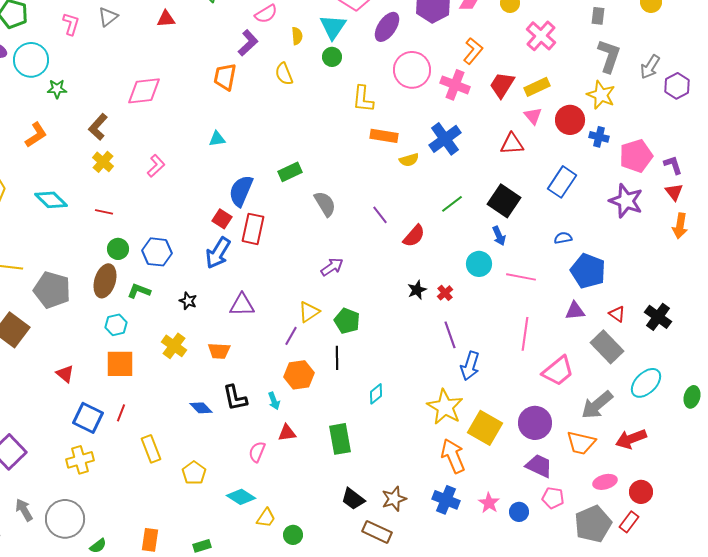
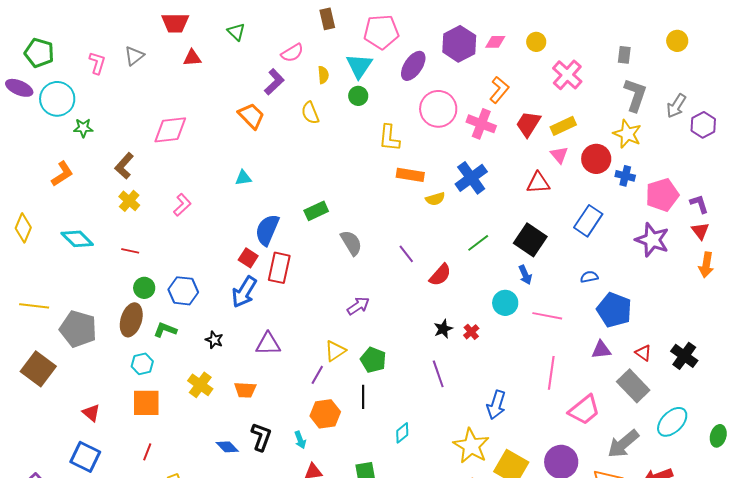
orange trapezoid: (225, 77) -> (251, 116), turned 124
purple line: (450, 335) -> (438, 374), moved
black L-shape: (235, 398) -> (261, 437), turned -148
blue square: (88, 418) -> (85, 457), moved

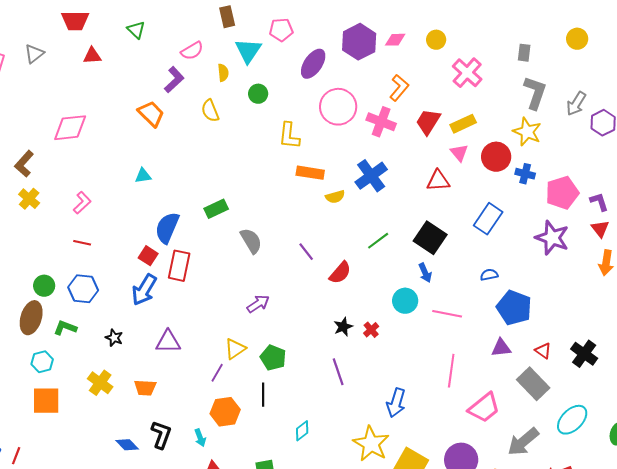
pink pentagon: (381, 32) -> (281, 30), size x0.7
cyan triangle: (359, 66) -> (248, 51), moved
red line: (130, 251) -> (82, 243), moved
red line: (147, 452) -> (16, 456), moved

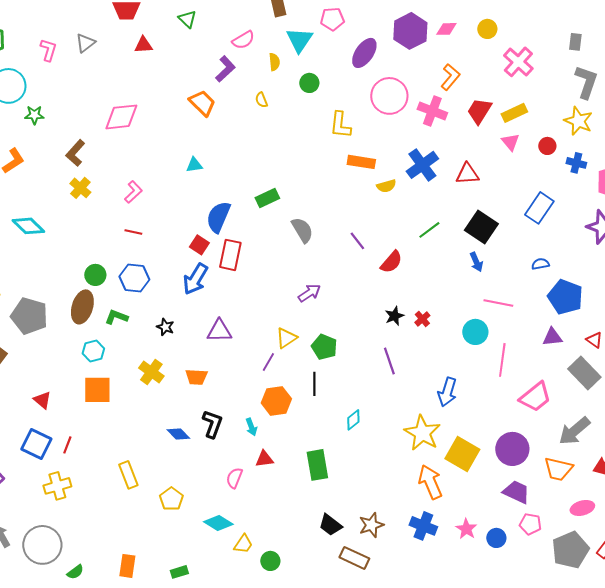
yellow semicircle: (210, 111) -> (261, 100), size x0.7
red circle: (496, 157) -> (547, 146), size x0.6
red triangle: (438, 181) -> (467, 174), moved
cyan circle: (405, 301) -> (475, 332), moved

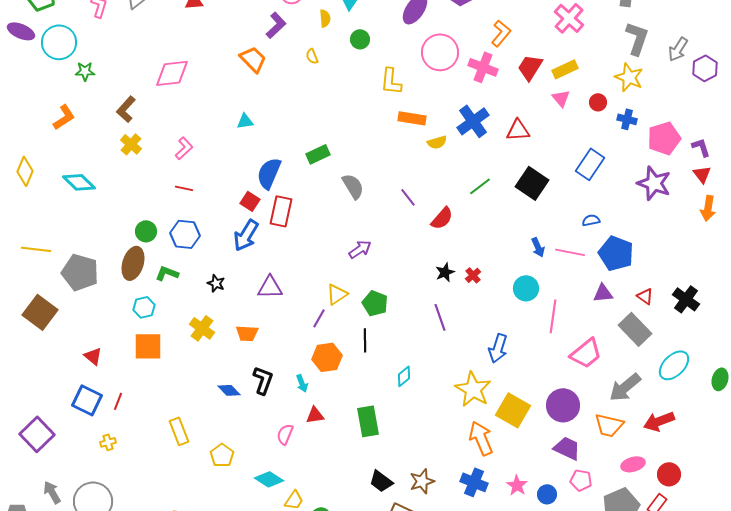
blue arrow: (476, 262) -> (538, 247), moved
pink line: (498, 303) -> (570, 252), moved
yellow cross: (57, 486) -> (108, 442), size x0.6

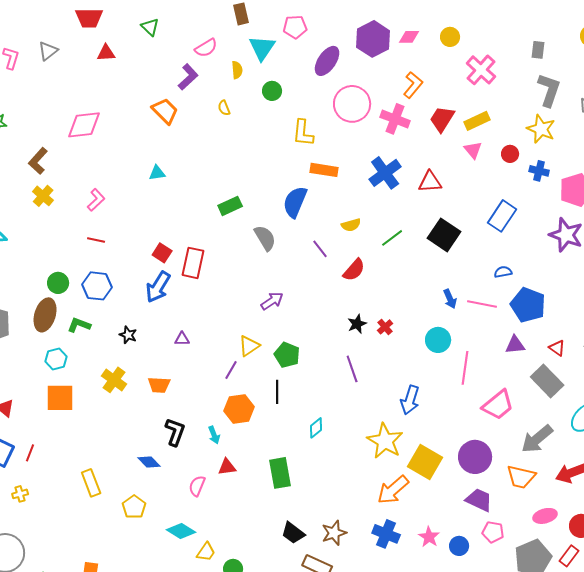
yellow semicircle: (437, 142) -> (351, 225), moved
blue semicircle: (269, 173) -> (295, 202), moved
purple triangle: (270, 287) -> (182, 339), size x0.6
blue diamond: (229, 390) -> (149, 462), moved
orange arrow: (481, 438) -> (393, 490), turned -108

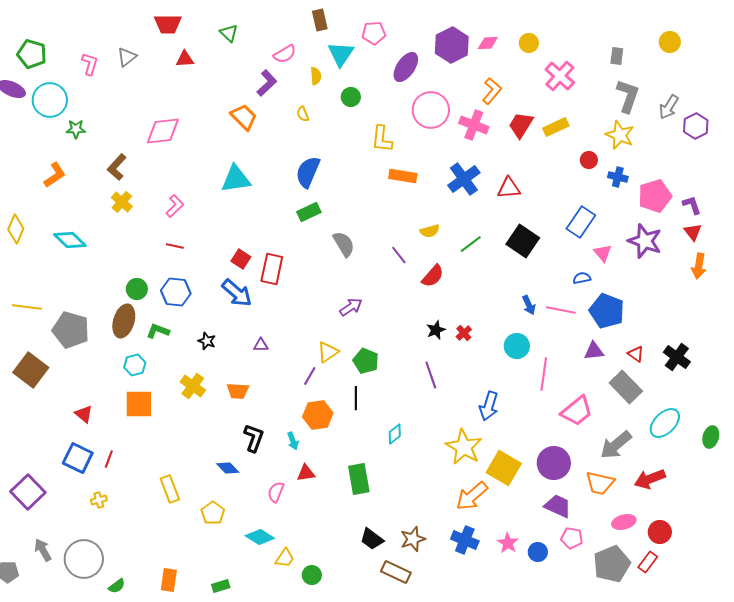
pink triangle: (473, 150) -> (603, 253), moved
cyan triangle: (157, 173) -> (236, 179), size x1.8
blue semicircle: (295, 202) -> (308, 172), moved
blue arrow: (158, 287) -> (237, 293), turned -80

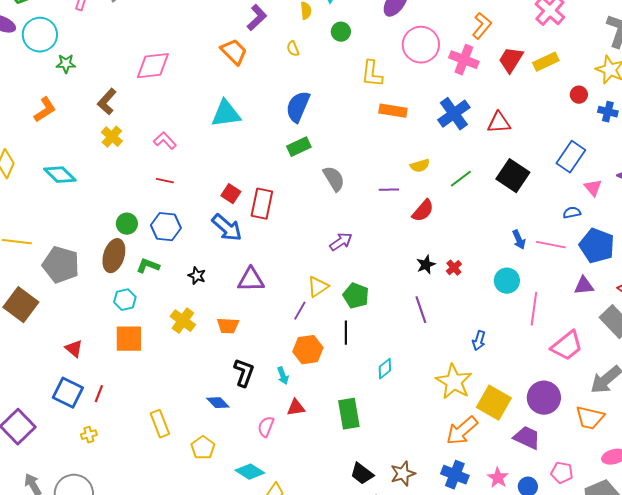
pink L-shape: (175, 206) -> (165, 141), turned -90
purple line: (399, 255) -> (389, 190), turned -54
purple triangle: (261, 345) -> (251, 280), size x1.8
blue arrow: (489, 406) -> (479, 341), size x0.7
purple trapezoid: (558, 506) -> (527, 438), moved

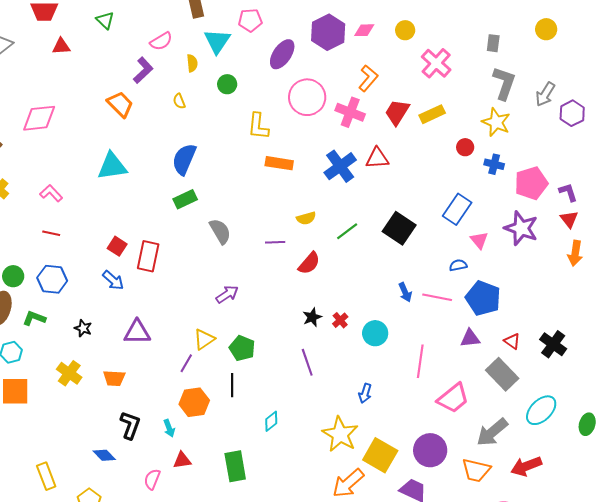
red triangle: (499, 123) -> (377, 158), moved
blue arrow: (227, 228) -> (113, 280), size x0.7
cyan circle: (507, 281) -> (375, 333), moved

